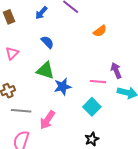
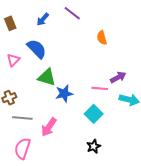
orange semicircle: (100, 31) -> (102, 38), turned 112
blue semicircle: (47, 42) -> (37, 49), moved, size x1.5
purple arrow: (116, 70) -> (118, 77), turned 84

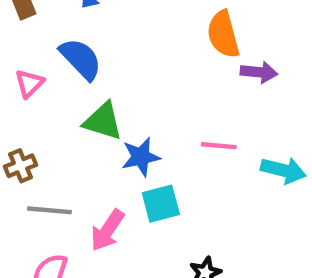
orange semicircle: (102, 38) -> (223, 34), size x1.5
purple arrow: (118, 77) -> (259, 72), moved, turned 35
cyan square: (94, 114) -> (161, 204), moved, turned 30

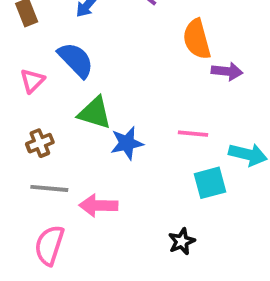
brown cross: (21, 166) -> (40, 143), moved
cyan square: (161, 204) -> (210, 183), moved
pink arrow: (107, 230) -> (98, 205), turned 57

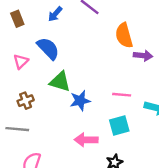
cyan square: (210, 183) -> (119, 126), moved
gray line: (49, 188) -> (17, 129), moved
pink arrow: (98, 205) -> (86, 140), moved

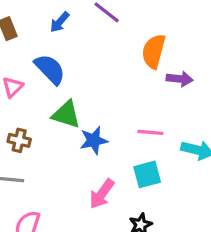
orange semicircle: (124, 35) -> (154, 51), turned 30
brown cross: (26, 101) -> (19, 140), turned 35
pink arrow: (86, 140) -> (102, 194), turned -55

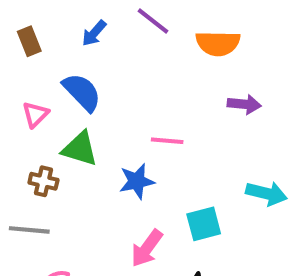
orange semicircle: (154, 51) -> (218, 43), moved, turned -104
green triangle: (66, 114) -> (80, 149), moved
pink line: (150, 132) -> (167, 141), moved

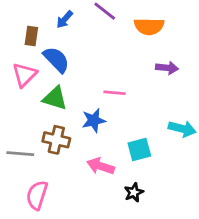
brown rectangle: (29, 41) -> (31, 36), moved, turned 30
pink triangle: (35, 114) -> (24, 75), size x1.4
brown cross: (43, 181) -> (56, 140), moved, size x1.4
pink arrow: (147, 248) -> (101, 166), turned 72

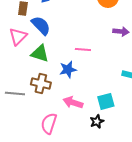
cyan square: (139, 149) -> (106, 101), moved
pink semicircle: (37, 195) -> (49, 123), moved

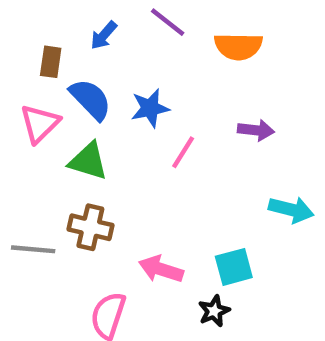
purple arrow: (121, 31) -> (256, 130), moved
pink line: (83, 49) -> (183, 152), turned -63
blue star: (68, 69) -> (150, 108), moved

